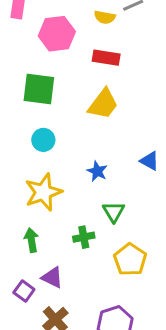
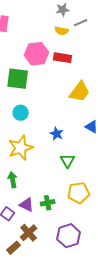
pink hexagon: (57, 34) -> (37, 54), moved
yellow trapezoid: (103, 104) -> (80, 92), moved
green cross: (84, 237) -> (48, 203), moved
yellow pentagon: (130, 260) -> (79, 193), turned 30

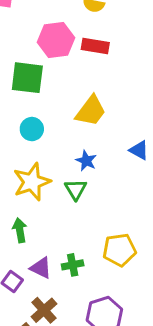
yellow trapezoid: (80, 92) -> (91, 111), moved
green triangle: (68, 161) -> (76, 189), moved

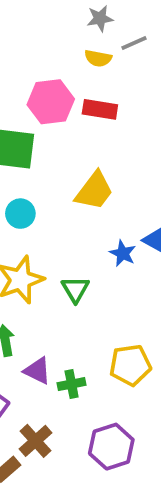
blue star: (86, 161) -> (123, 253), moved
purple triangle: (41, 268) -> (37, 371), moved

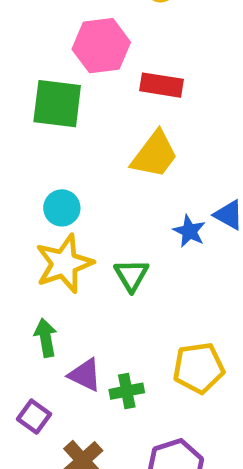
red rectangle: (100, 109) -> (162, 85), moved
cyan circle: (20, 214) -> (62, 208), moved

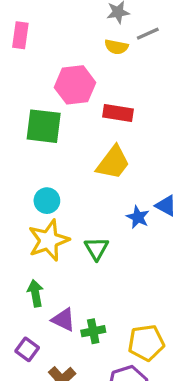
yellow pentagon: (199, 368) -> (146, 343), moved

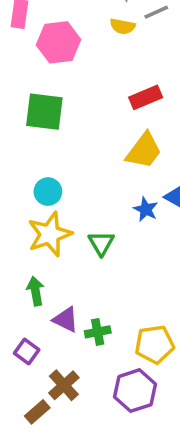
pink hexagon: (75, 85) -> (59, 42), moved
red rectangle: (118, 113) -> (146, 97), moved, turned -32
yellow trapezoid: (113, 163) -> (144, 151), moved

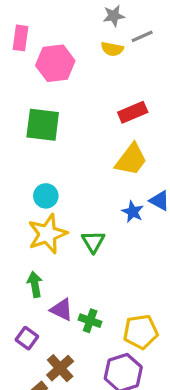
green cross: (98, 332) -> (90, 321), turned 30

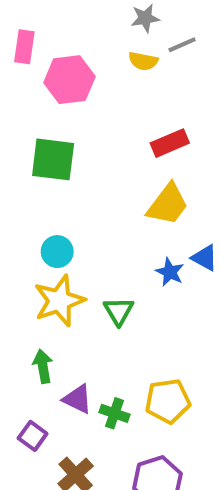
yellow pentagon: (141, 332) -> (168, 401), moved

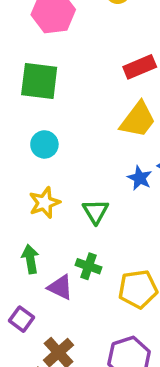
cyan circle: (57, 252) -> (44, 144), moved
yellow star: (59, 301) -> (44, 203), size x0.7
green cross: (114, 413) -> (89, 266), moved

